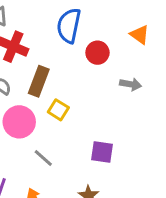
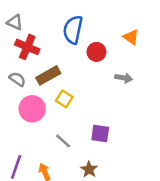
brown rectangle: (39, 81) -> (48, 75), turned 40
gray line: (43, 158) -> (63, 141), moved

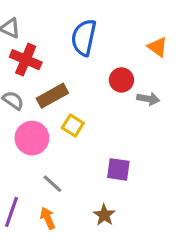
red circle: (96, 52) -> (121, 80), moved
gray line: (63, 141) -> (52, 184), moved

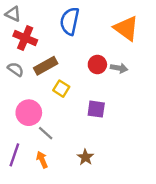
orange triangle: (158, 47) -> (126, 28), size x1.6
red circle: (121, 80) -> (97, 65), moved
pink circle: (32, 138) -> (29, 113), moved
purple square: (118, 169) -> (96, 109), moved

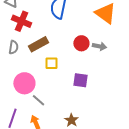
gray semicircle: (16, 69) -> (13, 47), turned 64
yellow square: (61, 89) -> (51, 63), turned -32

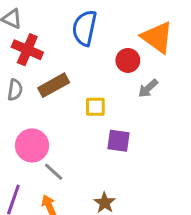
red circle: (81, 43) -> (128, 60), moved
gray arrow: (99, 46) -> (148, 88), turned 128
yellow square: (51, 63) -> (95, 107), moved

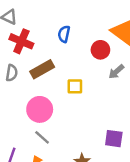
blue semicircle: (85, 28) -> (64, 34), moved, size x0.6
purple square: (119, 141) -> (114, 139), moved
pink circle: (32, 145) -> (40, 109), moved

